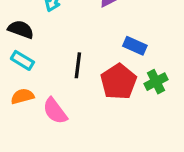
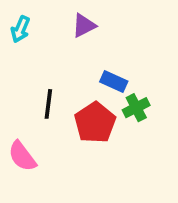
green cross: (156, 82) -> (136, 108), moved

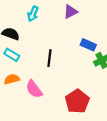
red pentagon: (95, 123) -> (77, 101), moved

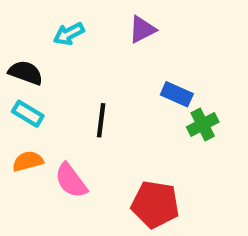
cyan arrow: (33, 14) -> (69, 34), turned 40
red pentagon: (77, 101) -> (155, 204), turned -30

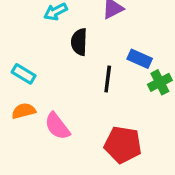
black semicircle: (26, 73) -> (79, 42), moved, turned -108
black line: (101, 120) -> (108, 79), moved

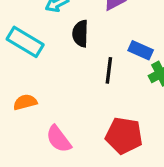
cyan rectangle: (24, 74) -> (25, 42), moved, size x1.5
pink semicircle: (57, 126) -> (59, 139), moved

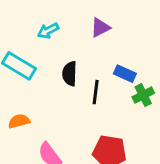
black semicircle: (80, 34) -> (70, 74), moved

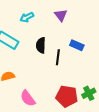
purple triangle: (100, 28) -> (61, 15), turned -40
green cross: (143, 95) -> (89, 93), moved

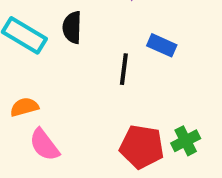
black semicircle: (41, 45) -> (72, 27), moved
pink semicircle: (28, 98) -> (44, 145), moved

